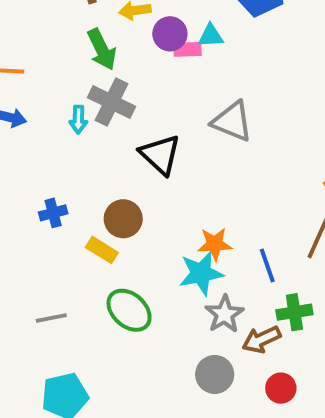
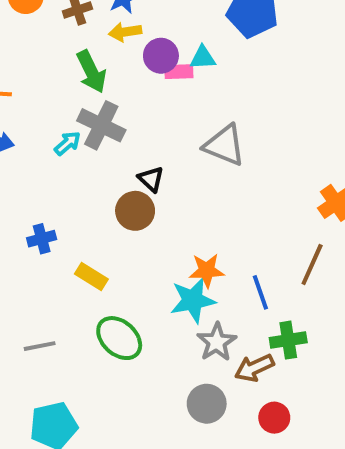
cyan arrow: (78, 119) -> (67, 143), turned -132
black triangle: (160, 155) -> (151, 179), size x0.6
brown circle: (123, 219) -> (135, 211), moved

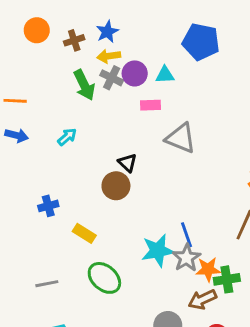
pink rectangle: (179, 72) -> (151, 105), moved
gray cross: (101, 125) -> (112, 78), moved, size x0.7
orange star: (207, 270) -> (208, 269), moved
blue line: (260, 292) -> (187, 235), moved
gray star: (217, 342) -> (187, 258), moved

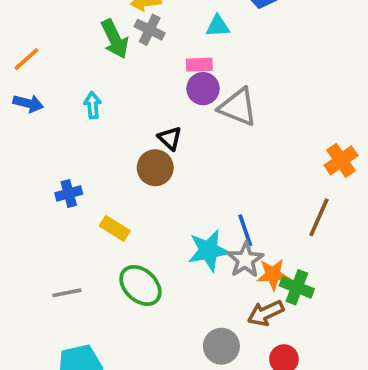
purple circle: (135, 73) -> (203, 89), moved
orange line: (15, 101) -> (26, 59), turned -45
cyan arrow: (67, 137) -> (93, 105), turned -54
green cross: (227, 279) -> (297, 287), turned 30

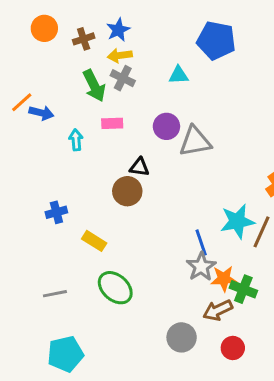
pink rectangle: (199, 65) -> (112, 123), moved
blue arrow: (28, 103) -> (41, 113), moved
gray triangle: (238, 107) -> (195, 141), turned -32
black triangle: (170, 138) -> (139, 167), turned -35
cyan star: (209, 251) -> (237, 221), moved

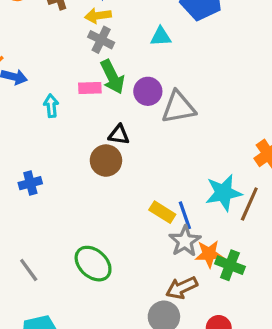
green arrow: (94, 86) -> (112, 77), moved
yellow rectangle: (94, 241) -> (162, 212), moved
gray line: (55, 294) -> (29, 270), turned 65
brown arrow: (218, 310) -> (182, 288), moved

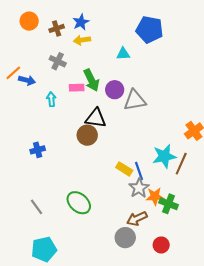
gray cross: (101, 40) -> (58, 61), moved
black triangle: (119, 135) -> (96, 118), size x1.5

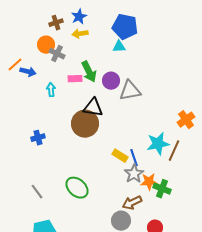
orange circle: (29, 21) -> (46, 45), moved
blue pentagon: (150, 30) -> (125, 27), moved
brown circle: (87, 135) -> (85, 124), size x1.4

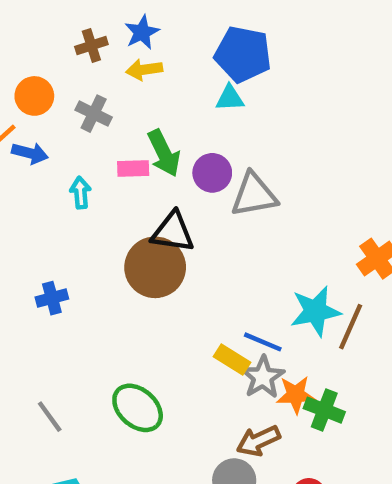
orange circle: (46, 45) -> (34, 96), moved
yellow rectangle: (120, 156) -> (232, 360), moved
blue line: (134, 158) -> (263, 342), turned -48

